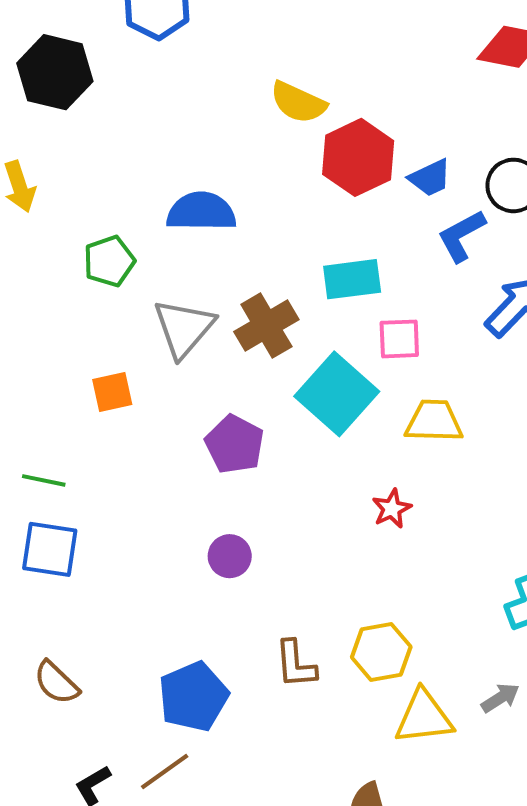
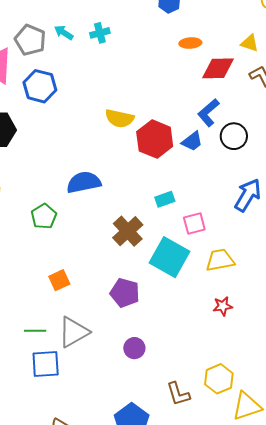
blue L-shape: (461, 236) -> (208, 113), moved
cyan rectangle: (352, 279) -> (165, 199), size x0.7
gray triangle: (184, 328) -> (74, 332), moved, turned 32
red star: (392, 509) -> (223, 306), moved, turned 30

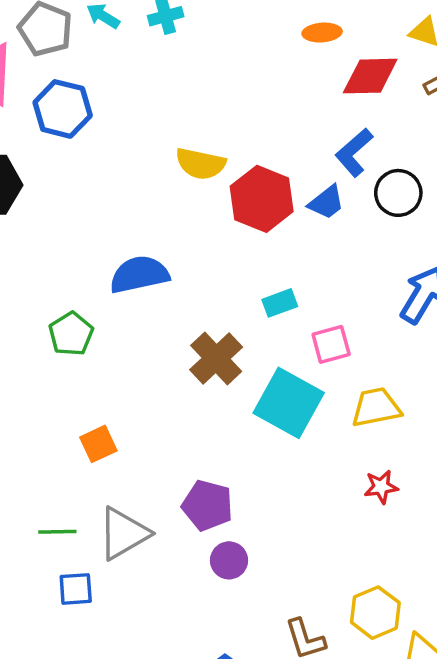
purple pentagon: (125, 293) -> (207, 505), moved
blue square: (46, 364) -> (76, 589), size x0.7

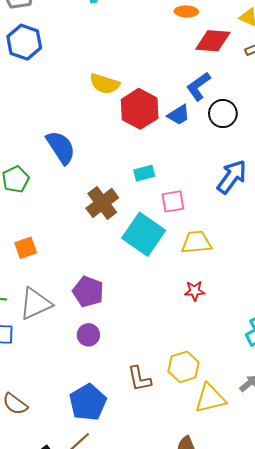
blue semicircle: (139, 275) -> (61, 147), turned 63
purple circle: (229, 560) -> (88, 335), moved

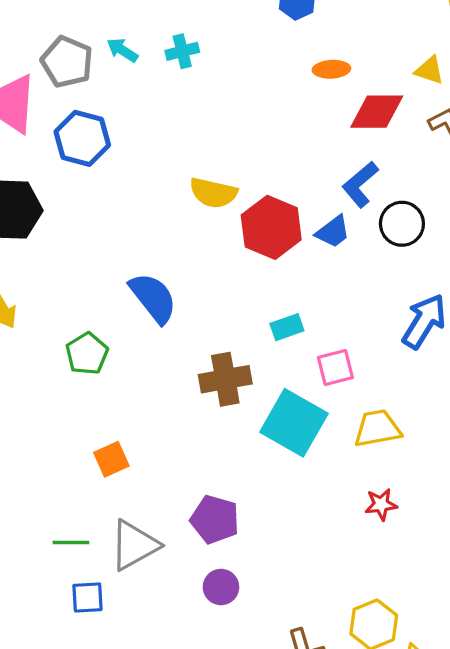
brown cross: (102, 203) -> (225, 379), turned 32

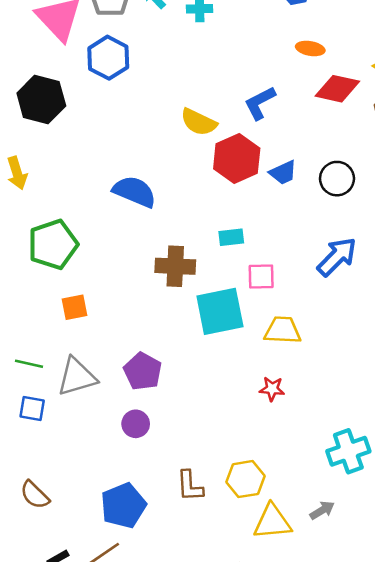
blue L-shape: (360, 184) -> (260, 103), moved
blue semicircle: (153, 298) -> (134, 192), turned -42
green pentagon: (87, 354) -> (53, 244), moved, size x1.5
cyan square: (294, 423) -> (220, 311), turned 36

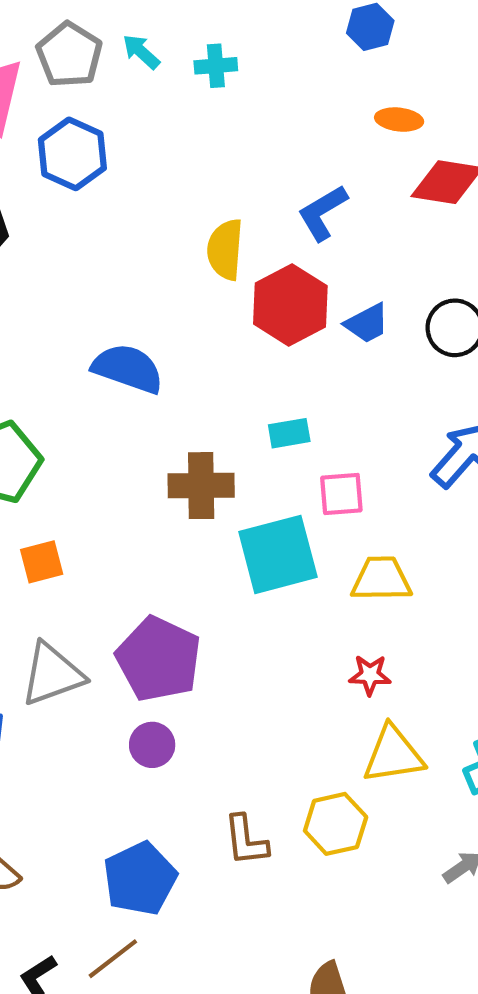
yellow semicircle: (199, 122) -> (225, 250), turned 72
purple pentagon: (143, 371) -> (159, 659), size x1.4
yellow triangle: (272, 522) -> (393, 755), moved

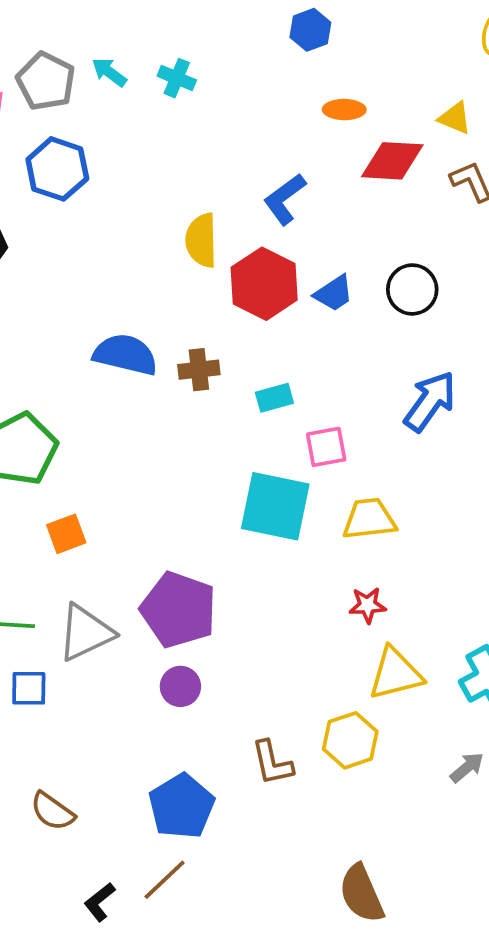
cyan cross: (216, 66) -> (177, 78), turned 33
brown cross: (201, 486) -> (199, 370), moved, size x0.7
cyan square: (278, 554) -> (275, 506), turned 32

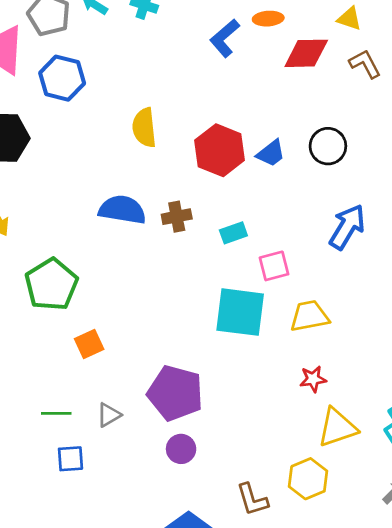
blue L-shape: (285, 199) -> (225, 38), moved
yellow semicircle: (201, 240) -> (144, 128), moved
gray triangle: (86, 633) -> (109, 415), size x0.6

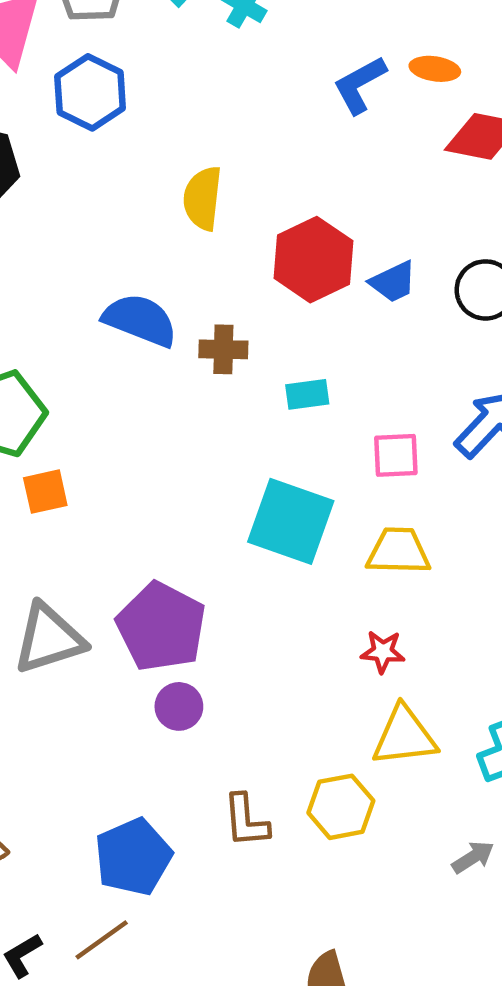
pink square: (274, 266) -> (396, 455), moved
orange square: (89, 344) -> (45, 492), moved
gray triangle: (109, 415) -> (49, 639), size x1.8
purple circle: (181, 449) -> (179, 706), moved

